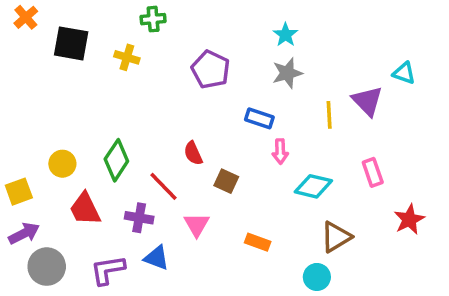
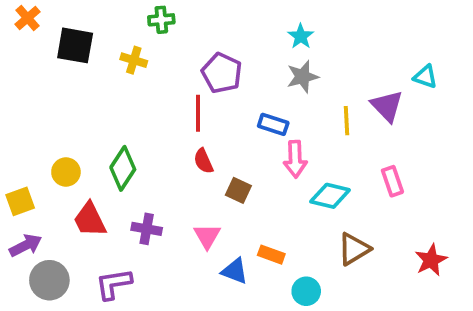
pink arrow: (280, 151) -> (295, 159), size x1.4
red line: (163, 186) -> (198, 113), moved, turned 44
red star: (409, 219) -> (431, 260), moved
blue triangle: (157, 258) -> (235, 271), moved
cyan circle: (317, 277) -> (306, 291), moved

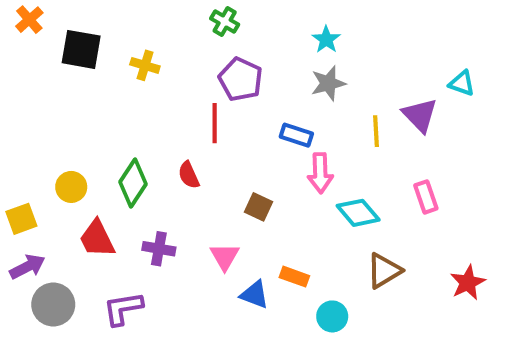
green cross: (161, 20) -> (225, 22), moved, turned 35
red semicircle: (203, 161) -> (189, 175), moved
cyan diamond: (330, 196) -> (358, 213), turned 36

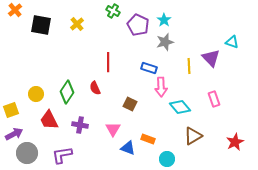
yellow cross: (145, 65) -> (77, 24), moved, turned 32
purple pentagon: (241, 79) -> (138, 25), moved

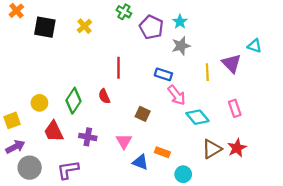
pink arrow: (161, 87) -> (177, 95), turned -36
red star: (235, 142) -> (237, 148), moved

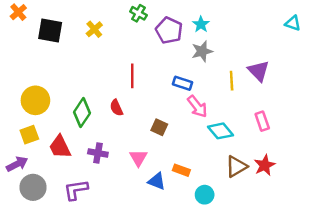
cyan triangle: (255, 46) -> (293, 23), moved
yellow circle: (39, 103) -> (35, 100), moved, size x1.5
yellow square: (12, 120) -> (29, 135), moved

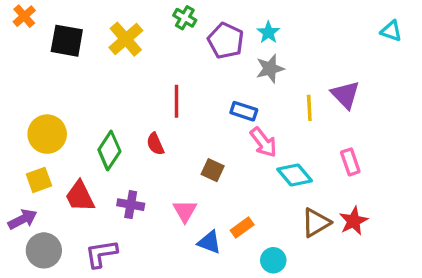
yellow cross: (94, 29) -> (126, 39), size x1.5
orange rectangle: (181, 170) -> (242, 227), turned -56

